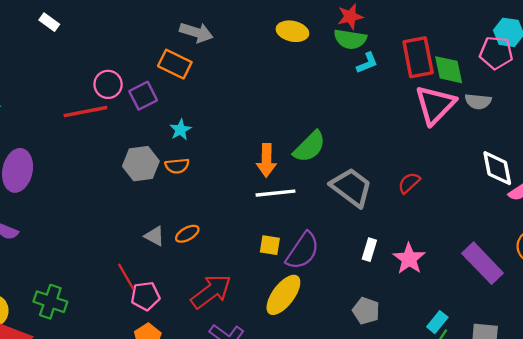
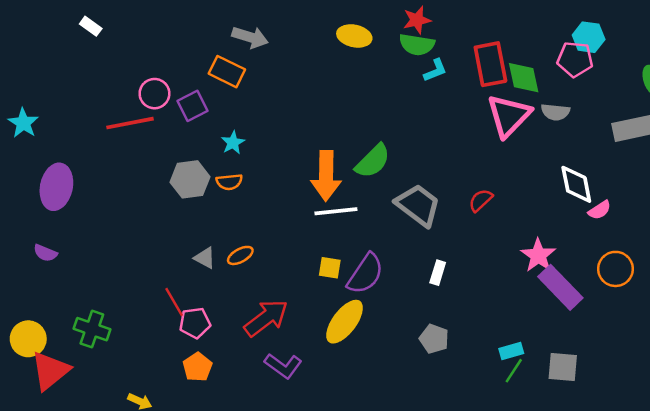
orange arrow: (266, 160) -> (326, 176), size x1.4
pink star: (409, 259) -> (538, 255), moved
cyan rectangle: (437, 322) -> (511, 351), turned 35

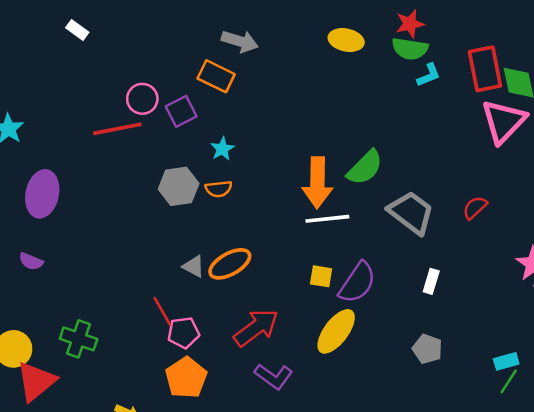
orange ellipse: (240, 255) -> (230, 264), size x1.6
orange pentagon: (197, 367) -> (186, 378), size x1.4

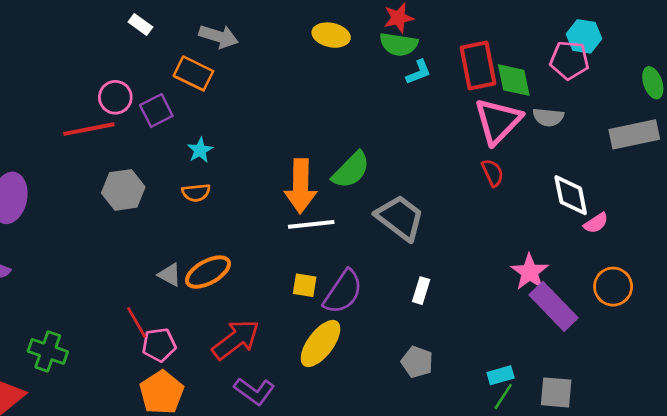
white rectangle: (77, 30) -> (140, 24), moved
gray hexagon: (179, 186) -> (123, 190), moved
red semicircle: (475, 208) -> (493, 173), moved, turned 108

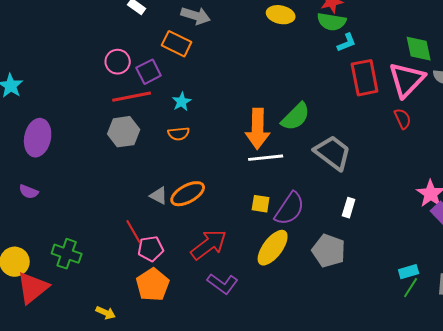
red rectangle: (478, 66) -> (365, 78), moved
red line: (89, 129) -> (132, 97), moved
gray pentagon: (417, 362) -> (329, 251), moved, size x1.4

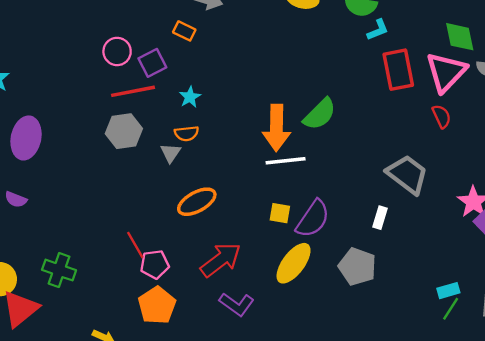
orange rectangle: (177, 44) -> (184, 31), size x0.7
gray trapezoid: (333, 153) -> (407, 174), moved
gray triangle: (159, 196) -> (171, 153), moved, turned 36

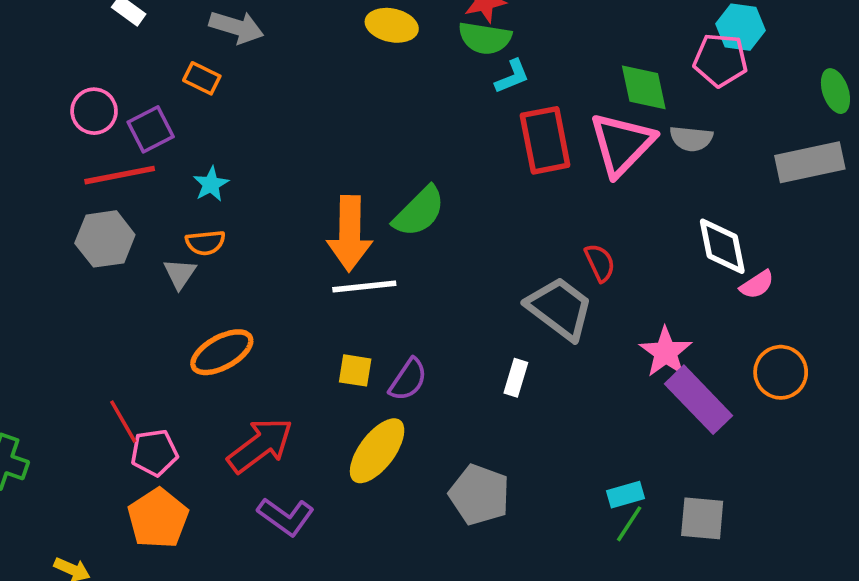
red semicircle: (442, 116) -> (600, 263), moved
purple semicircle: (313, 219) -> (408, 380), size x0.7
gray pentagon: (357, 267) -> (479, 495), moved

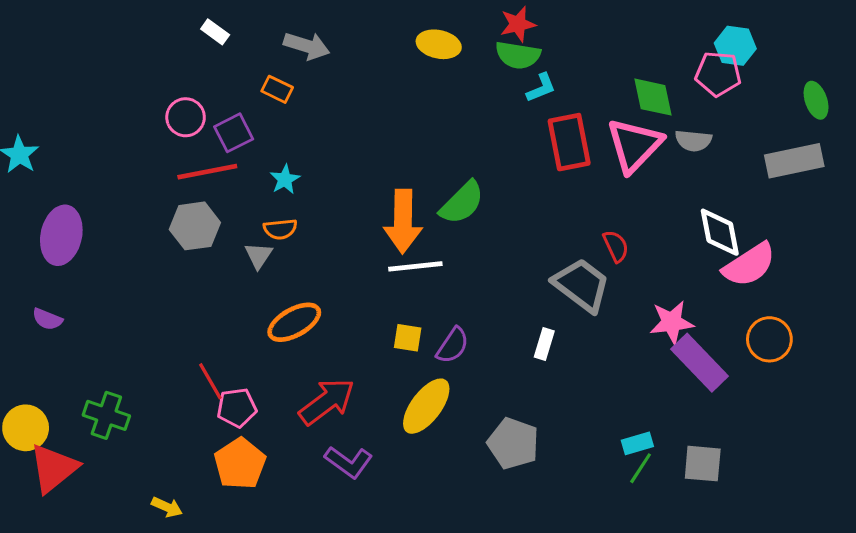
pink semicircle: (757, 285) -> (749, 265), size x1.8
pink star: (666, 352) -> (672, 322), turned 30

